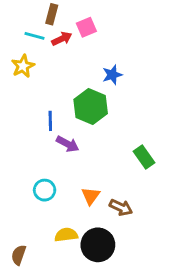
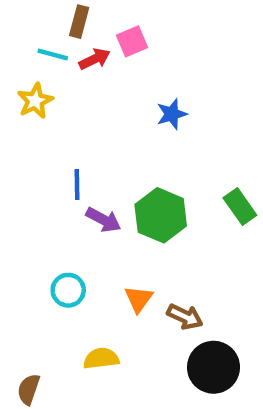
green hexagon: (91, 106) -> (161, 215), moved
green rectangle: (144, 157) -> (240, 207), moved
black circle: (98, 245) -> (213, 367), moved

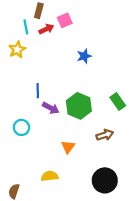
cyan line: (53, 55) -> (26, 27), turned 64
cyan circle: (68, 290) -> (22, 127), moved
brown arrow: (185, 317) -> (105, 135), moved, turned -42

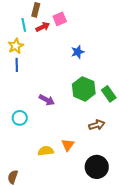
blue line: (38, 91) -> (17, 65), moved
green hexagon: (79, 106) -> (84, 89), moved
orange triangle: (68, 147) -> (68, 145), moved
yellow semicircle: (50, 176) -> (46, 151), moved

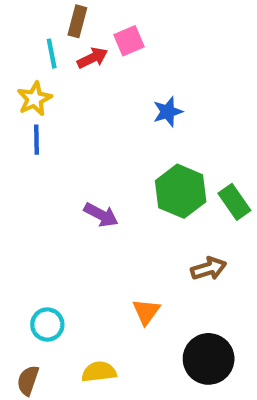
cyan circle: (20, 118) -> (47, 325), moved
yellow semicircle: (46, 151) -> (99, 372), moved

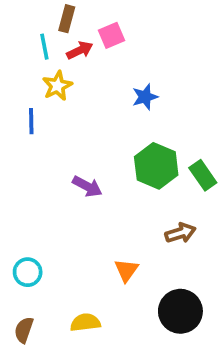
yellow star: (34, 99) -> (57, 86), moved
cyan circle: (47, 325) -> (28, 272), moved

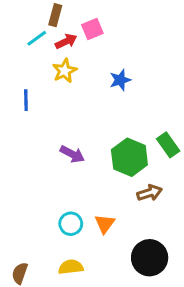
cyan line: (44, 47) -> (37, 38), turned 65
yellow star: (57, 86) -> (65, 71), moved
green hexagon: (156, 166) -> (129, 157), moved
cyan circle: (28, 272) -> (71, 224), moved

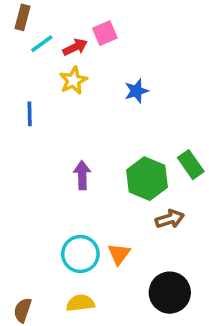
brown rectangle: (55, 15) -> (23, 17), moved
purple arrow: (72, 154) -> (82, 175), turned -120
cyan circle: (71, 224) -> (80, 254), size x1.4

